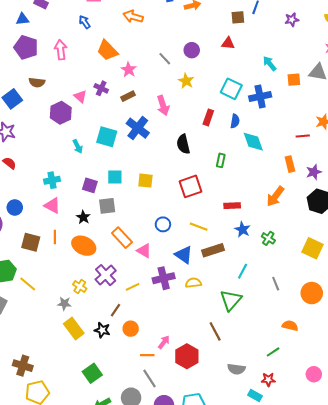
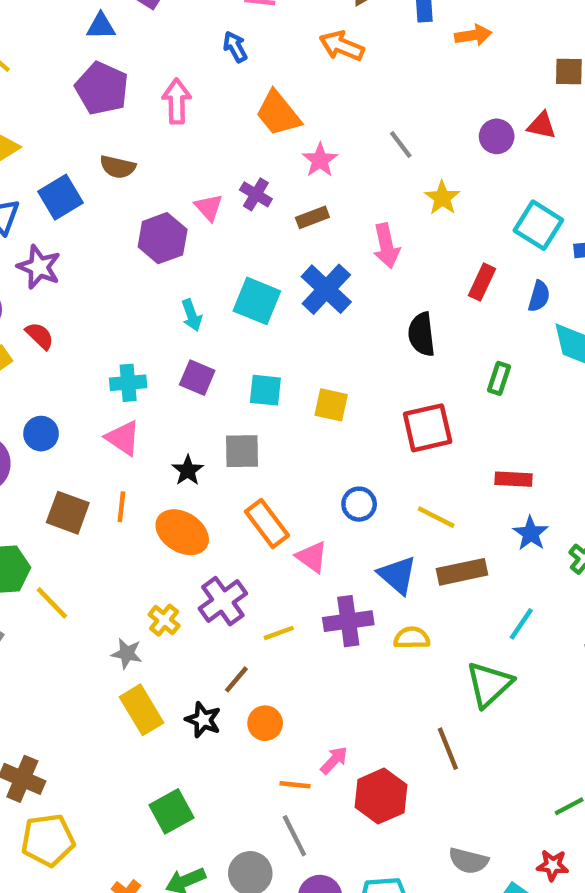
purple circle: (192, 50) -> (497, 136), moved
purple square: (90, 185) -> (197, 378), moved
gray semicircle: (236, 369) -> (468, 861), moved

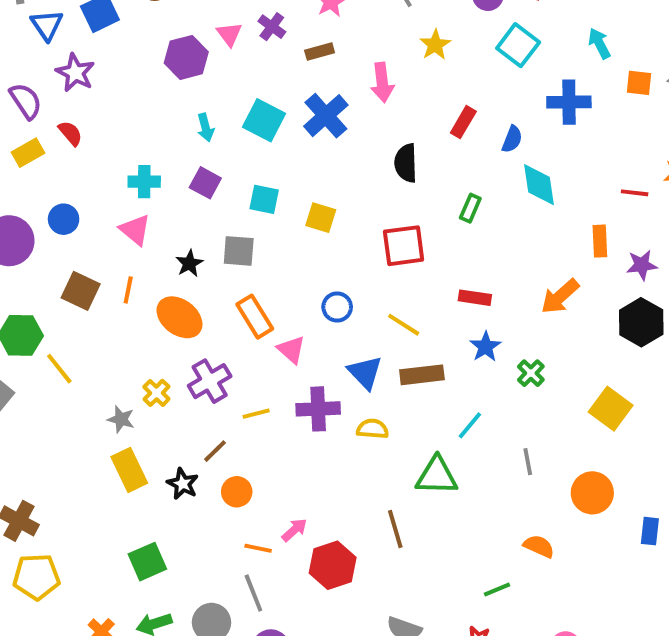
cyan square: (538, 225) -> (518, 45), moved
green triangle: (489, 684) -> (437, 476), turned 39

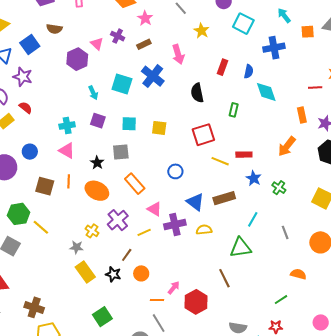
yellow line: (404, 325) -> (220, 161), moved
pink triangle: (291, 350) -> (154, 209), moved

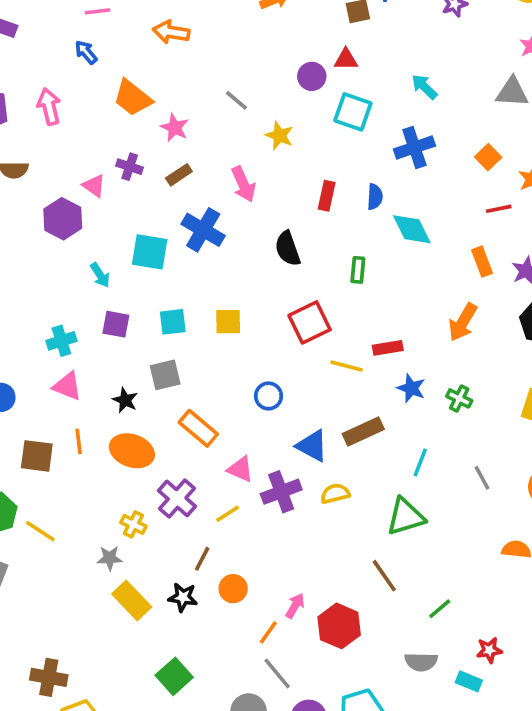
orange square: (308, 32) -> (488, 157), moved, turned -32
orange line: (157, 300) -> (268, 632), turned -48
green line: (281, 300) -> (440, 609), moved

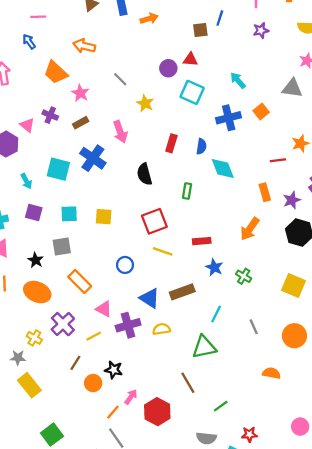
orange arrow: (171, 32) -> (84, 46), moved
orange square: (488, 157) -> (261, 111), moved
yellow line: (347, 366) -> (163, 251), moved
black star: (183, 597) -> (114, 370), moved

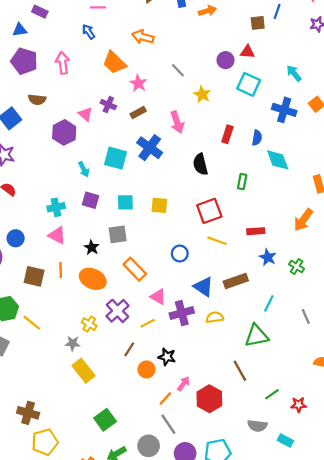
blue cross: (229, 118) -> (284, 110), turned 30
red star: (249, 434) -> (299, 405), moved

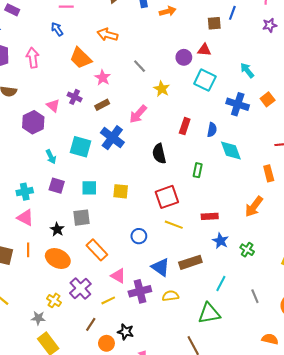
pink arrow: (177, 122) -> (138, 114), turned 60

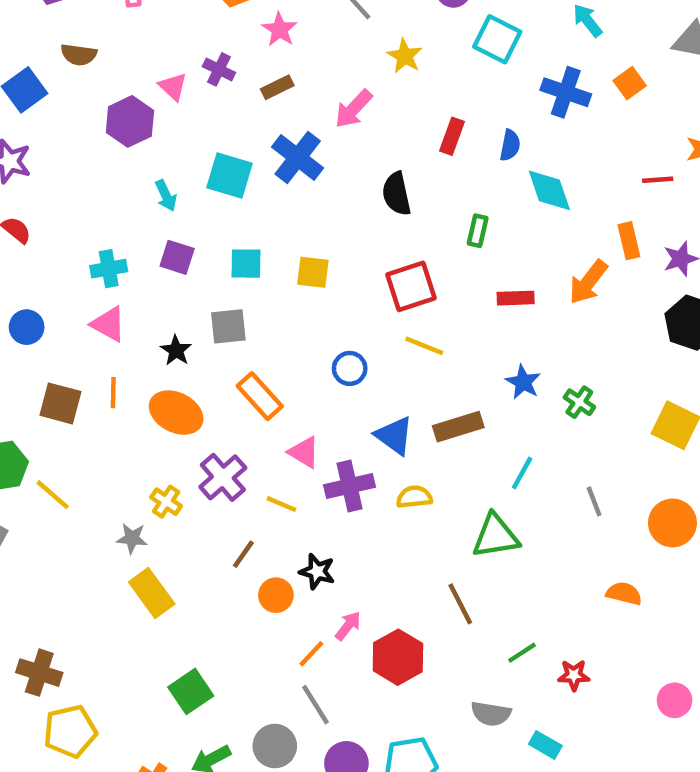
orange arrow: (254, 207) -> (588, 282), moved
red rectangle: (210, 216) -> (516, 298), moved
yellow line: (108, 300) -> (281, 504), turned 48

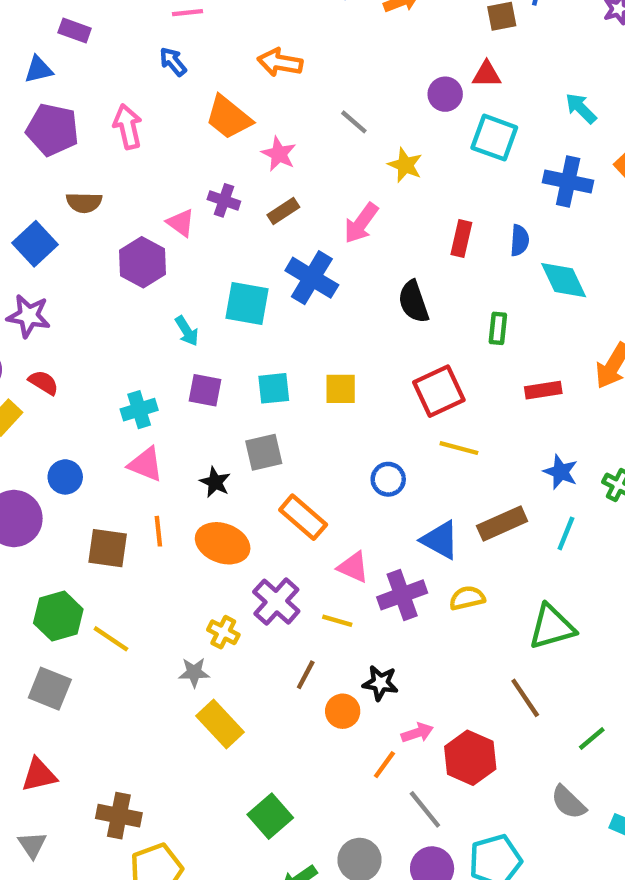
cyan line: (522, 473) -> (566, 533), moved
pink arrow: (348, 626) -> (417, 733), turned 40
gray line: (315, 705) -> (425, 809), moved
gray semicircle: (491, 714) -> (568, 802), turned 42

